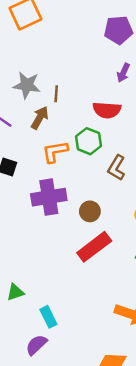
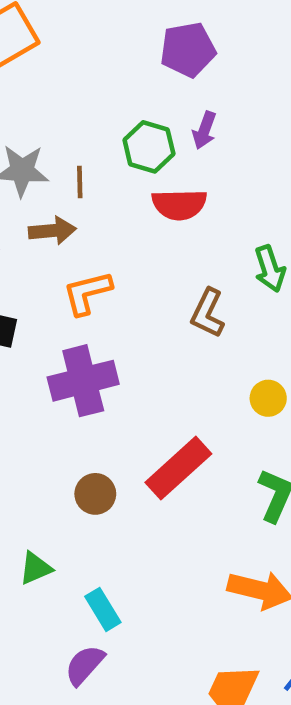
brown arrow: (40, 118) -> (52, 231), turned 60
green hexagon: (89, 141) -> (149, 147), moved
brown circle: (90, 211) -> (95, 494), moved

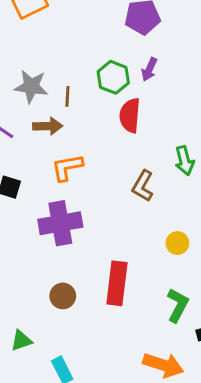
red semicircle: (179, 205) -> (130, 115), turned 92
red rectangle: (178, 468) -> (117, 283), turned -45

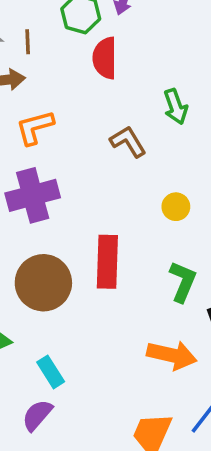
brown L-shape: (143, 186) -> (128, 142), turned 124
brown circle: (63, 296) -> (43, 283), size x1.8

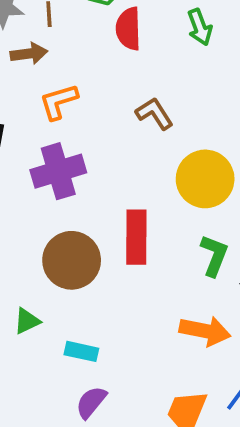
green arrow: (176, 107) -> (200, 27), moved
yellow circle: (176, 207) -> (205, 179), size x2.0
cyan rectangle: (51, 372) -> (81, 351), turned -44
purple semicircle: (37, 415) -> (91, 402), moved

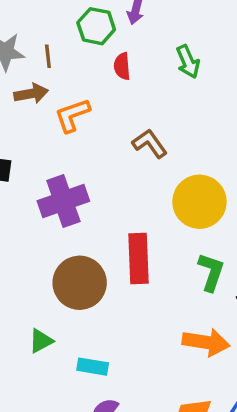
red semicircle: (128, 29) -> (122, 66), size x0.7
orange L-shape: (59, 102) -> (72, 115), moved

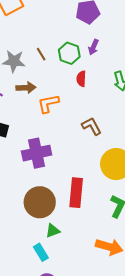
brown line: (48, 56) -> (41, 54), moved, turned -32
green triangle: (41, 341) -> (53, 231), moved
cyan rectangle: (93, 367) -> (41, 252), turned 42

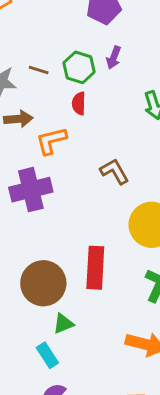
brown line: (41, 54) -> (39, 70), turned -40
red semicircle: (81, 79) -> (79, 103), moved
purple cross: (37, 153) -> (31, 190), moved

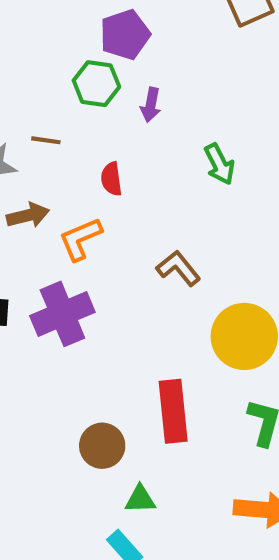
green hexagon: (79, 67) -> (96, 84), moved
brown circle: (43, 283) -> (102, 446), size x0.7
green triangle: (63, 324) -> (140, 499), turned 30

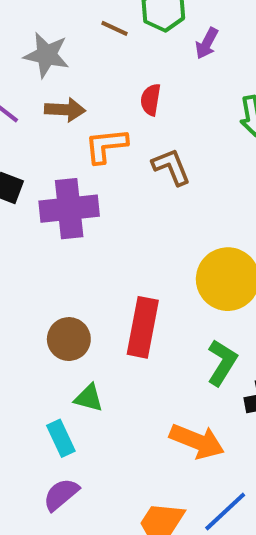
brown line: (46, 140) -> (115, 28), moved
brown L-shape: (178, 268) -> (171, 167), moved

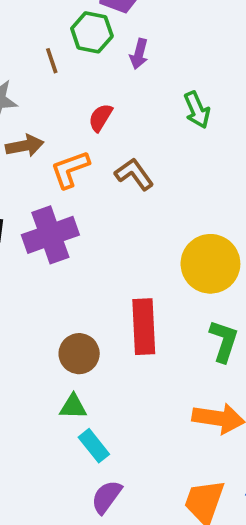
brown line: (115, 28) -> (52, 61), turned 60
red semicircle: (151, 100) -> (100, 118), turned 36
green triangle: (89, 398) -> (73, 407), moved

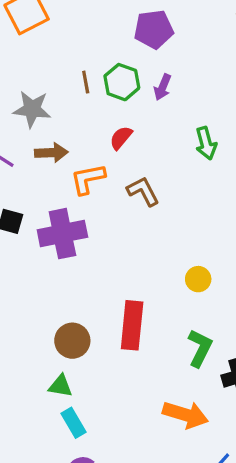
green hexagon: (92, 32) -> (122, 82), moved
yellow circle: (210, 264) -> (198, 279), size x0.5

